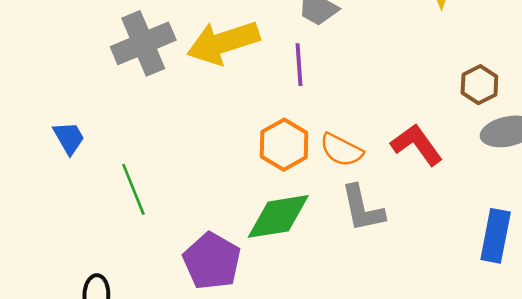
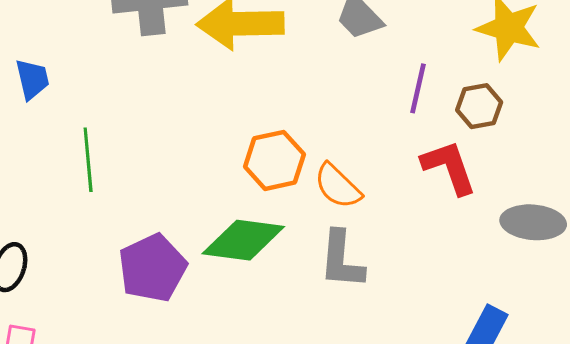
purple line: (299, 65) -> (418, 88), moved
brown hexagon: (479, 85) -> (479, 106), moved
red L-shape: (417, 145) -> (449, 167), moved

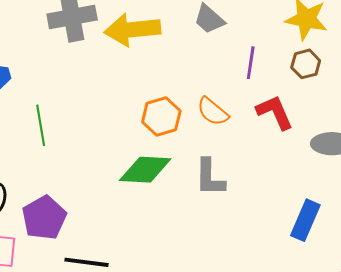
brown hexagon: (479, 106) -> (306, 64), moved
orange semicircle: (338, 186) -> (213, 112), moved
purple pentagon: (152, 268) -> (44, 218), moved

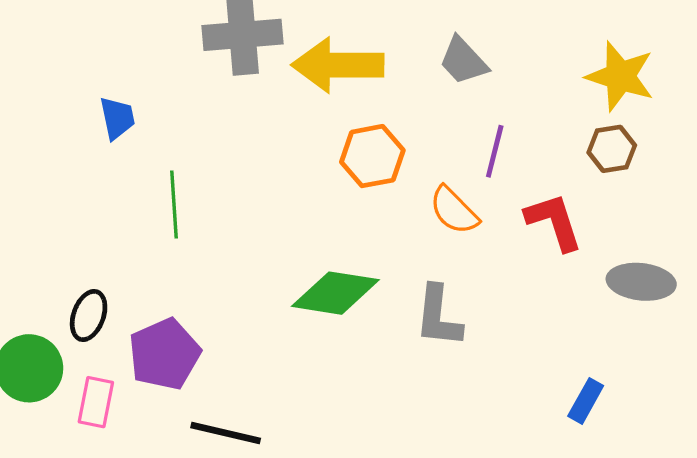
purple line: (251, 63) -> (495, 151), moved
orange hexagon: (161, 117) -> (372, 156), moved
blue rectangle: (305, 220) -> (586, 401), size x0.7

